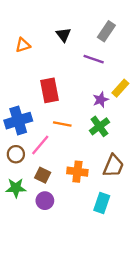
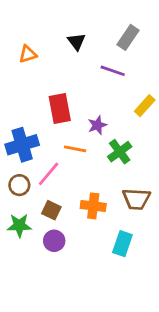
purple star: (101, 100) -> (97, 125), moved
brown trapezoid: (113, 166) -> (136, 199), turned 70

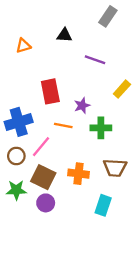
gray rectangle: (128, 37) -> (108, 16), moved
black triangle: (76, 42) -> (64, 35), turned -49
green cross: (120, 152) -> (101, 128), turned 36
brown square: (51, 210) -> (43, 177), size x1.5

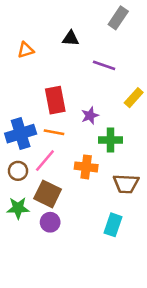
orange line: (63, 125) -> (54, 132), moved
orange cross: (79, 174) -> (86, 167), moved

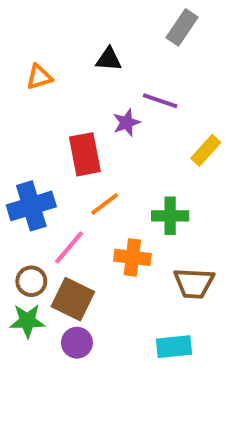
purple star: (90, 116) -> (127, 123), moved
orange line: (54, 132) -> (105, 204), moved, turned -48
brown circle: (18, 171) -> (31, 281), moved
cyan rectangle: (113, 225) -> (174, 347), turned 65

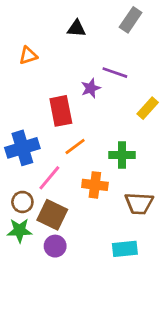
black triangle: (109, 59) -> (76, 28), moved

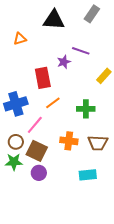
black triangle: (76, 28) -> (54, 20), size x1.6
orange cross: (95, 185) -> (69, 141), moved

